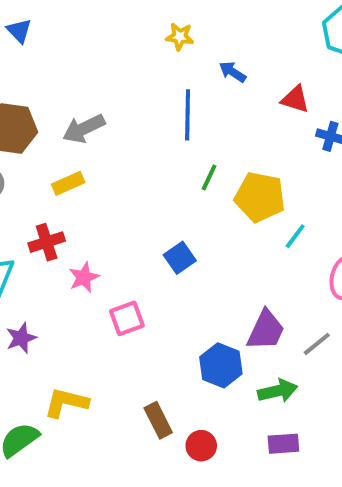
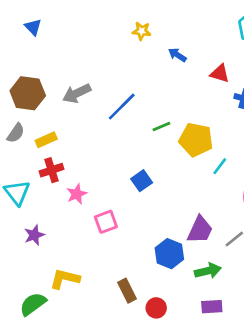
blue line: (188, 115) -> (122, 107), moved, turned 44
green line: (209, 177) -> (161, 126), turned 42
yellow rectangle: (68, 183) -> (46, 140), moved

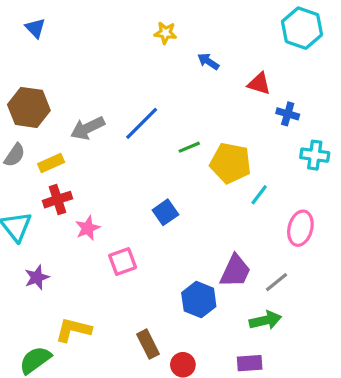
gray arrow: (77, 93) -> (88, 128), moved
green arrow: (208, 271) -> (265, 320), moved

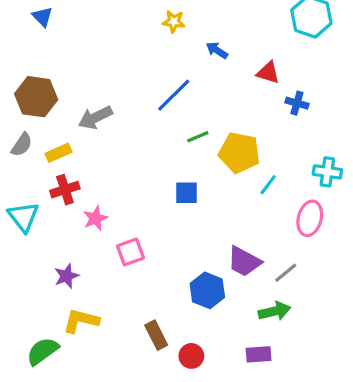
blue line: (142, 123) -> (174, 95), moved
cyan cross: (315, 155) -> (327, 172), moved
blue square: (165, 212) -> (187, 193), moved, turned 35
purple trapezoid: (235, 271) -> (244, 262), turned 93
purple star: (37, 277) -> (67, 276), moved

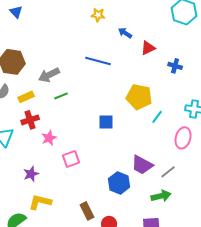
red triangle: (268, 73) -> (148, 48), moved, turned -42
blue line: (174, 95) -> (98, 61), turned 60
green line: (198, 137) -> (61, 96), moved

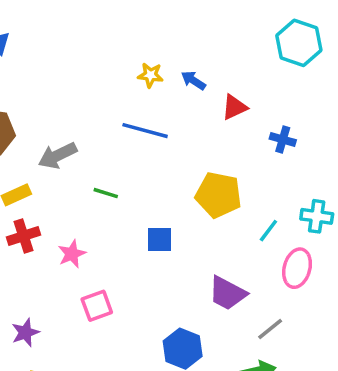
yellow star: (98, 15) -> (150, 75), moved
green line: (61, 96) -> (106, 193), moved, turned 40
cyan line: (157, 117) -> (268, 231), moved
pink star: (49, 138) -> (72, 254), moved
purple trapezoid: (142, 165) -> (227, 293), moved

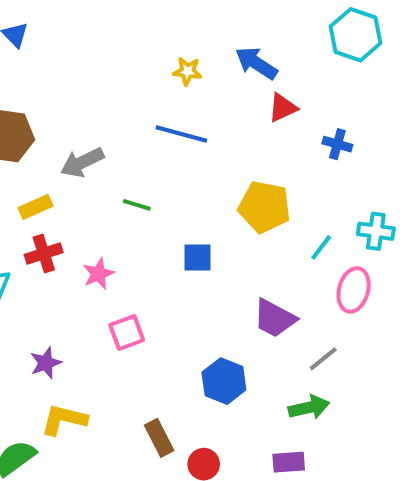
blue arrow: (193, 80) -> (256, 63), moved, size x1.5

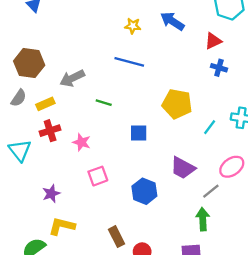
red triangle: (283, 108) -> (213, 41), moved
pink star: (98, 274) -> (82, 142), turned -30
pink ellipse: (354, 290) -> (232, 167), moved, turned 40
blue hexagon: (224, 381) -> (144, 191), moved
green arrow: (309, 407) -> (203, 219), turned -80

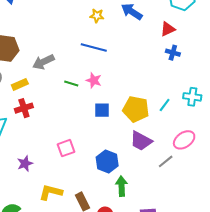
yellow pentagon: (177, 104) -> (136, 109), moved
pink star: (82, 142) -> (94, 80), moved
green arrow: (203, 219) -> (121, 186), moved
yellow L-shape: (62, 226) -> (51, 192), moved

